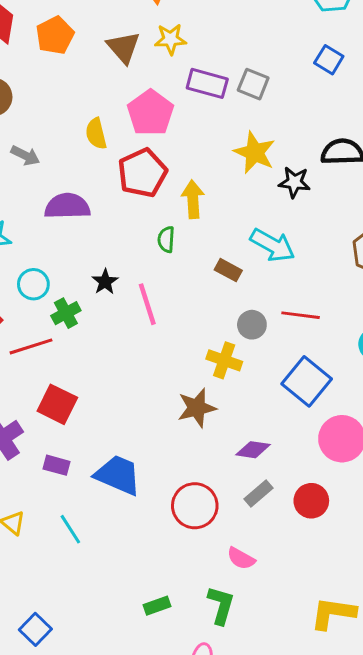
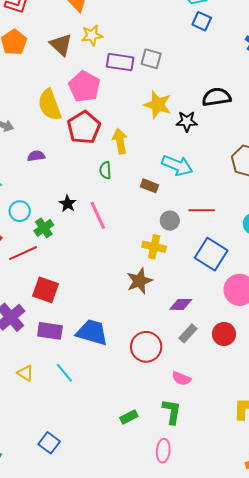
blue square: (329, 60) -> (202, 21), moved
yellow semicircle: (96, 134) -> (50, 105), size x1.5
purple semicircle: (67, 206) -> (36, 156), size x0.6
purple rectangle: (57, 465) -> (50, 331), size x1.4

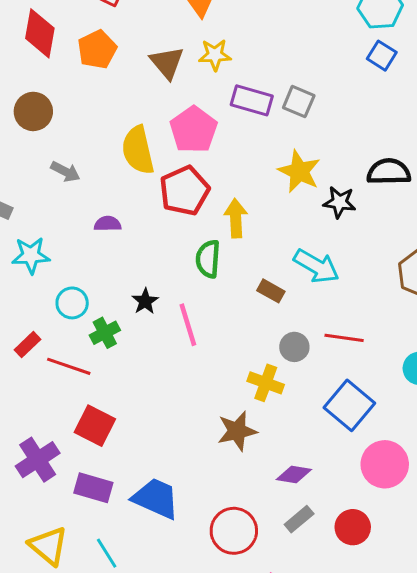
green semicircle: (105, 170) -> (208, 259), size x1.4
red line: (23, 253) -> (69, 366), turned 36
yellow triangle: (25, 373) -> (48, 546), size x1.6

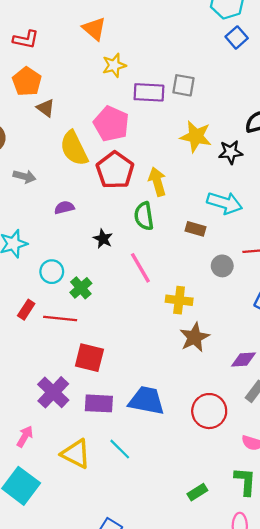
blue square: (382, 56) -> (237, 37), turned 30
brown triangle: (167, 63) -> (46, 108), moved, size x0.7
black star: (145, 301) -> (103, 239), moved
yellow cross: (266, 383) -> (179, 300), moved

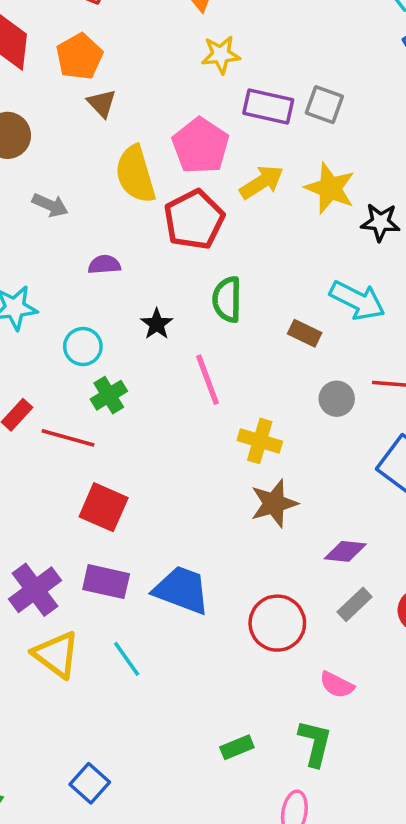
yellow arrow: (157, 182) -> (262, 182), moved, turned 64
cyan circle: (52, 272) -> (83, 347), moved
purple cross: (53, 392) -> (35, 590), moved

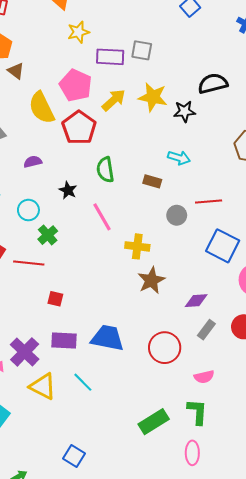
cyan arrow: (357, 300) -> (179, 158), size x0.7
red square: (104, 507) -> (55, 299), size x0.6
pink semicircle: (337, 685) -> (204, 377), turned -30
green rectangle: (237, 747) -> (154, 422), size x1.6

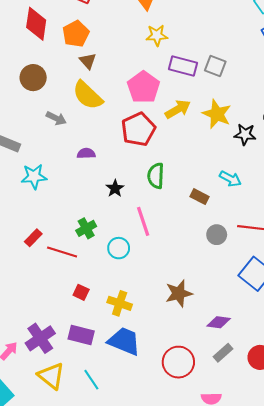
yellow semicircle: (42, 108) -> (88, 95), moved, turned -32
cyan circle: (28, 210) -> (119, 248), moved
yellow cross: (137, 246) -> (120, 303), moved

